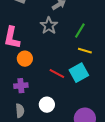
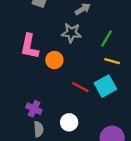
gray star: (49, 26) -> (71, 33), turned -30
orange circle: (25, 59) -> (54, 60), moved
purple cross: (21, 86) -> (34, 109), moved, turned 32

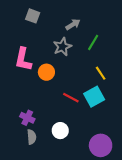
gray star: (71, 33) -> (62, 47), turned -30
green line: (106, 38) -> (93, 42), moved
yellow line: (112, 61) -> (101, 73), turned 40

